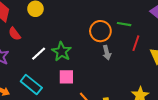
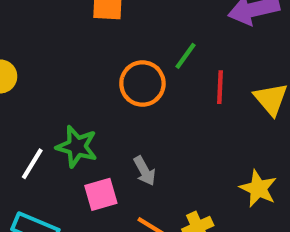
green line: (124, 24) -> (185, 56), turned -48
gray arrow: (107, 53) -> (144, 171), moved

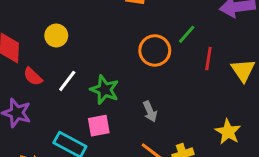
white line: (32, 164) -> (67, 81), moved
pink square: (101, 194) -> (99, 126), moved

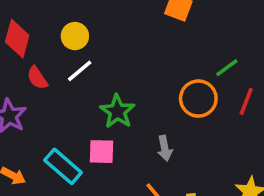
orange circle: (155, 50) -> (198, 99), moved
white line: (67, 81) -> (80, 71), moved

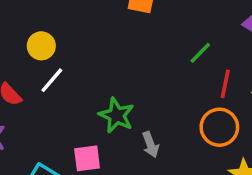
orange circle: (198, 99) -> (219, 127), moved
green star: (117, 111) -> (116, 115), moved

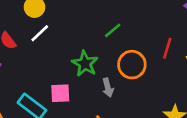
green line: (200, 53) -> (113, 30), moved
orange circle: (219, 127) -> (132, 65), moved

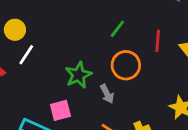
green line: (113, 30) -> (117, 29), moved
green star: (85, 64) -> (78, 75), turned 30

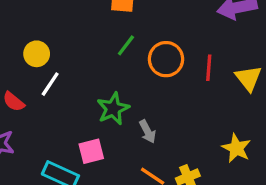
green line: (117, 29) -> (126, 45), moved
orange circle: (126, 65) -> (166, 59), moved

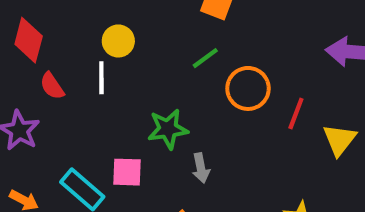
yellow circle: (37, 54) -> (118, 41), moved
white line: (50, 84) -> (101, 78), turned -50

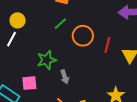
white line: (101, 78) -> (12, 39), turned 35

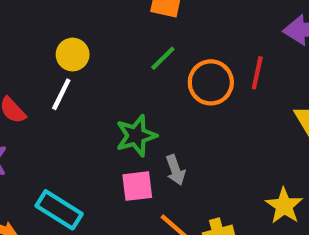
red line: (107, 45) -> (257, 73), moved
pink square: (29, 83) -> (137, 186), moved

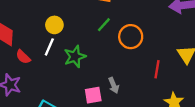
red line: (257, 73) -> (157, 69), moved
green star: (136, 136) -> (75, 57), moved

